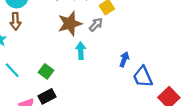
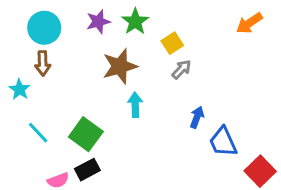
gray arrow: (96, 25) -> (181, 69), moved
green square: (46, 71) -> (86, 134), size x1.5

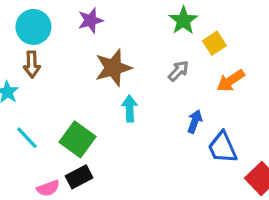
green star: (135, 22) -> (183, 20), moved
orange arrow: (249, 23) -> (231, 81), moved
yellow square: (172, 43) -> (214, 43), moved

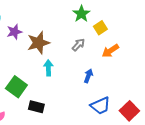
purple star: (90, 20) -> (14, 32), moved
blue trapezoid: (222, 148) -> (100, 106), moved, turned -90
black rectangle: (79, 177) -> (36, 107), moved, turned 42

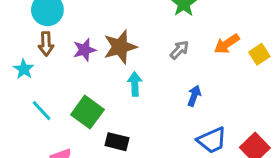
yellow square: (100, 28) -> (259, 54), moved
purple star: (14, 32) -> (84, 50), moved
orange arrow: (110, 51) -> (227, 44), moved

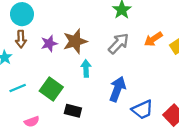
gray arrow: (179, 50) -> (119, 43), size x1.5
blue arrow: (194, 96) -> (117, 89), moved, size x1.6
cyan line: (42, 111) -> (18, 88), turned -70

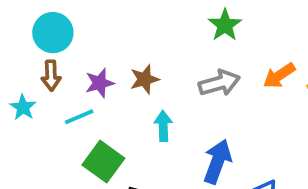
brown star: (75, 41) -> (145, 79), size x0.7
gray arrow: (119, 43) -> (219, 83), turned 30
cyan line: (18, 88) -> (79, 117), moved

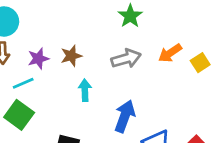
green square: (103, 162) -> (19, 115), moved

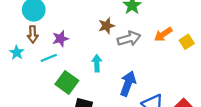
brown star: (71, 56) -> (106, 26), moved
green square: (19, 115) -> (67, 82), moved

